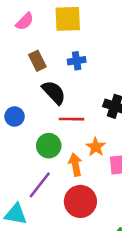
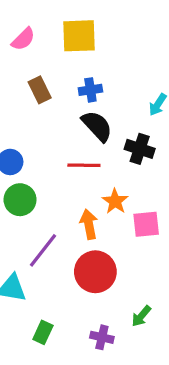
black semicircle: (54, 92) -> (97, 126), moved
green circle: (49, 146) -> (20, 200), moved

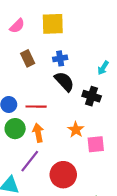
red line: (84, 165) -> (36, 107), moved
orange arrow: (89, 224) -> (38, 133), moved

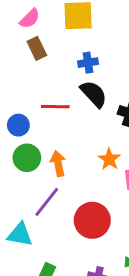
brown rectangle: (28, 58) -> (37, 48), moved
red line: (36, 107) -> (55, 107), moved

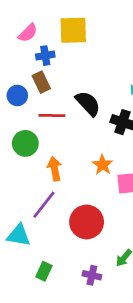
brown rectangle: (37, 48) -> (41, 82), moved
blue cross: (88, 63) -> (45, 56), moved
blue circle: (18, 125) -> (17, 95), moved
green circle: (27, 158) -> (25, 143), moved

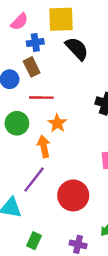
black semicircle: (88, 103) -> (77, 49), moved
orange star: (103, 165) -> (57, 123), moved

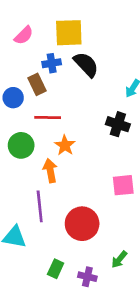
blue cross: (35, 43) -> (52, 63), moved
purple line: (34, 180) -> (40, 206), turned -44
green rectangle: (34, 241) -> (56, 269), moved

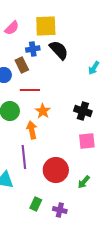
black cross: (118, 124) -> (83, 111), moved
green arrow: (119, 259) -> (84, 182), moved

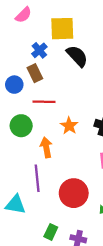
pink semicircle: (12, 28) -> (23, 15), moved
blue cross: (33, 49) -> (39, 50), moved, turned -32
orange star: (43, 111) -> (69, 126), moved

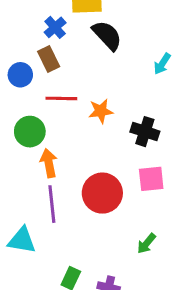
orange star: (69, 126) -> (101, 111), moved, turned 30
orange arrow: (46, 147) -> (49, 163), moved
red circle: (74, 193) -> (102, 193), moved

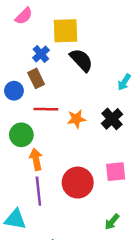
black cross: (145, 132) -> (112, 119), moved, turned 30

